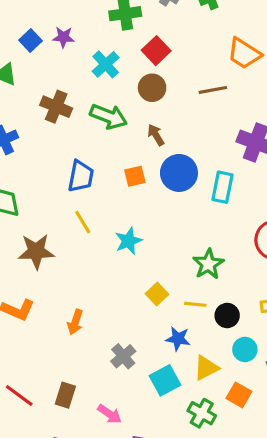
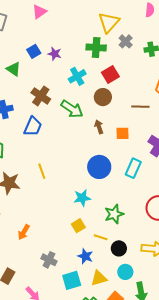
blue circle: (179, 173) -> (99, 167), moved
blue trapezoid: (81, 176) -> (33, 126), moved
orange square: (135, 176) -> (123, 133), moved
cyan star: (129, 241) -> (82, 198), moved
gray cross: (123, 356) -> (49, 260), turned -35

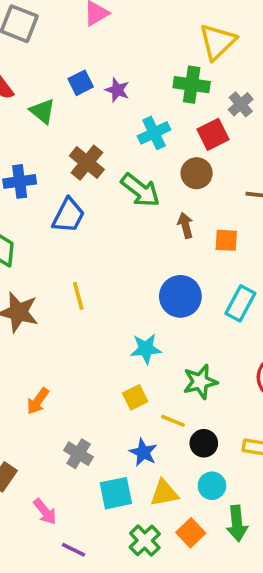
gray cross: (126, 41) -> (241, 104), moved

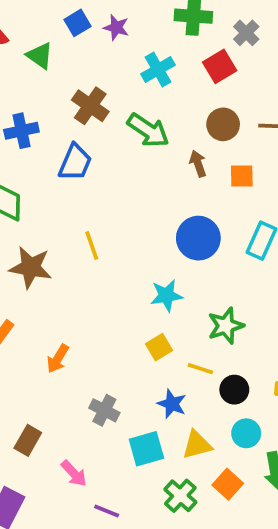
brown circle: (197, 173) -> (223, 124), moved

